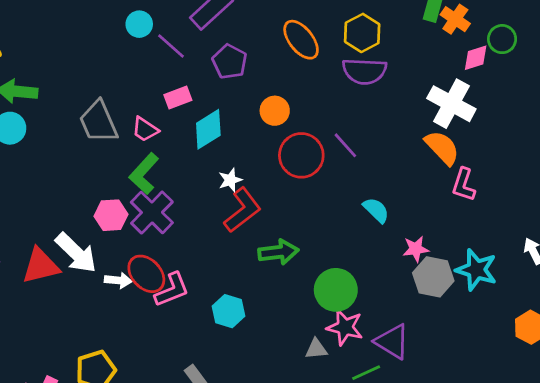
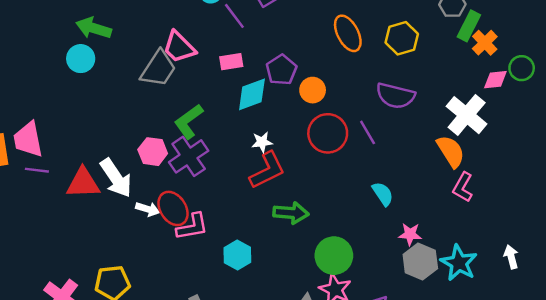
purple pentagon: (230, 62) -> (281, 70), moved
purple semicircle: (364, 71) -> (395, 96), moved
gray trapezoid: (99, 122) -> (158, 69), turned -135
pink trapezoid: (145, 129) -> (179, 47), moved, size x1.4

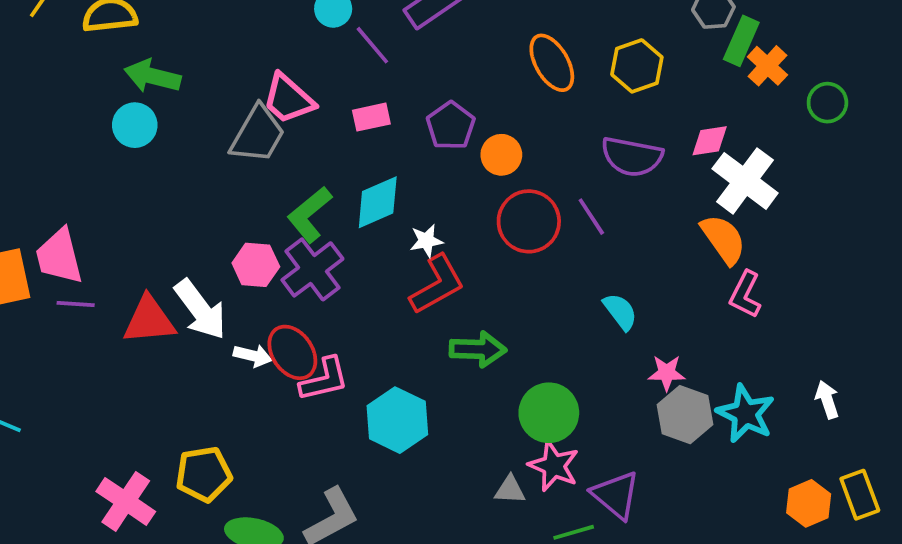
pink diamond: (495, 80) -> (710, 141), moved
cyan diamond: (252, 94) -> (378, 202), moved
cyan hexagon: (237, 255) -> (397, 420), size x1.4

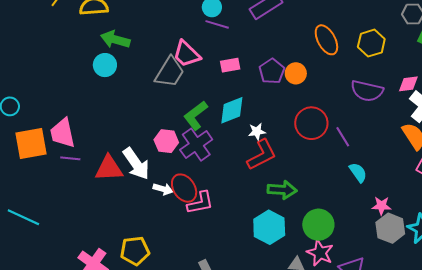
purple line: (372, 45) -> (217, 24), moved, turned -35
orange circle: (501, 155) -> (296, 73), moved
purple line: (591, 217) -> (343, 137), moved
cyan hexagon: (397, 420) -> (269, 227), moved

